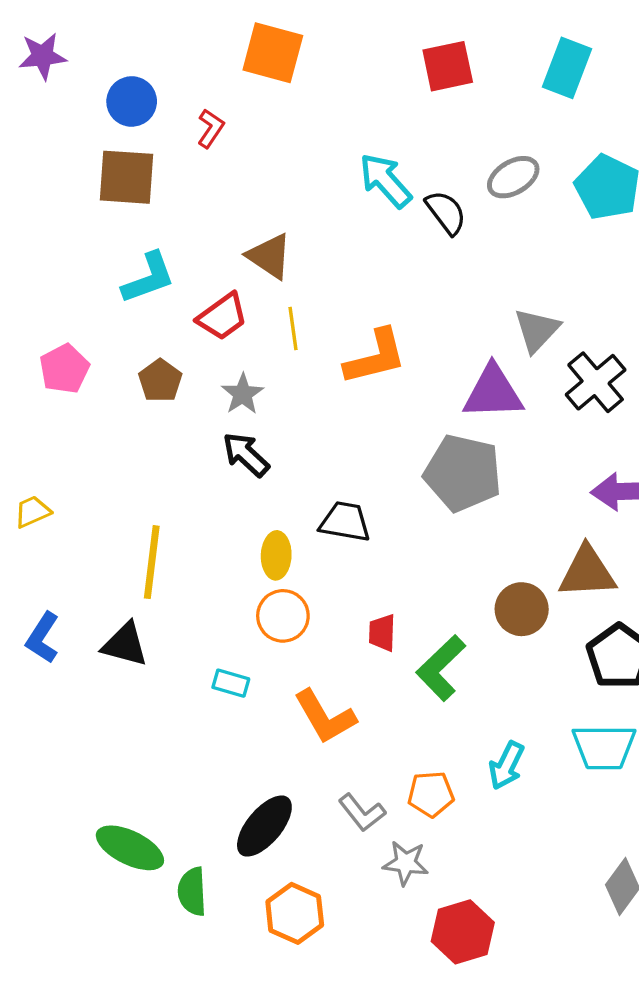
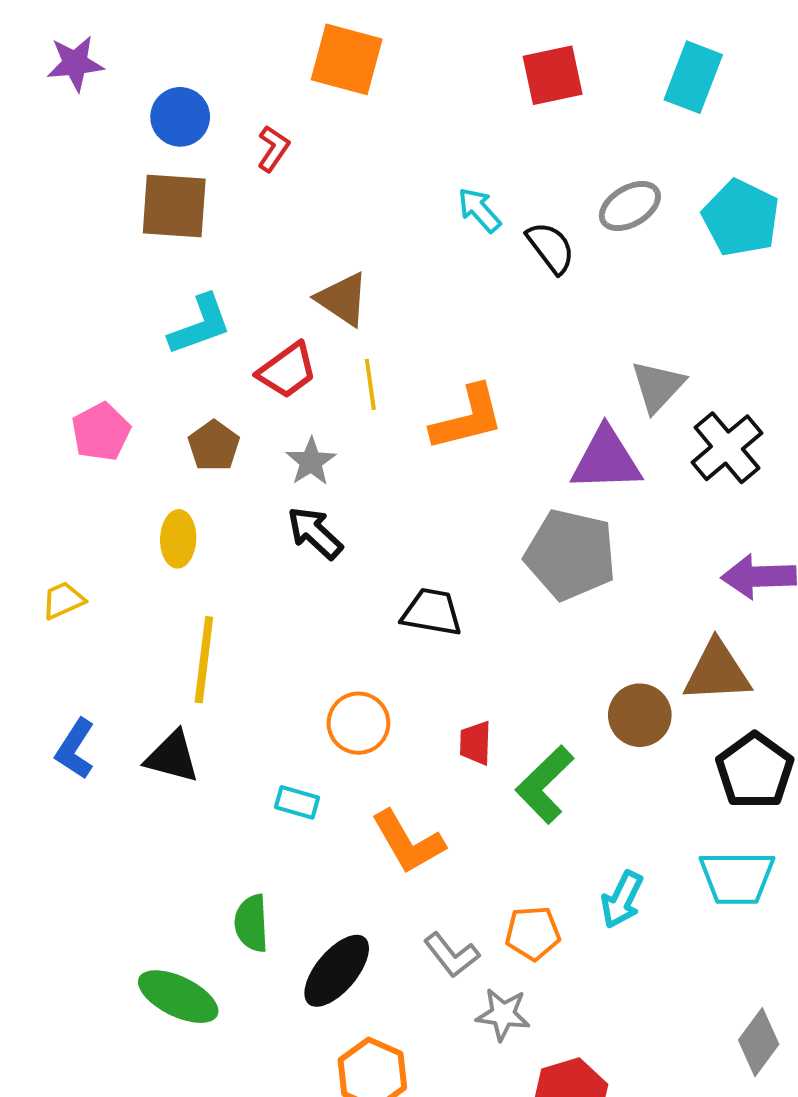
cyan arrow: (385, 181) -> (479, 210), size x0.7
yellow ellipse: (276, 555) -> (178, 539), moved
green semicircle: (192, 892) -> (251, 923), moved

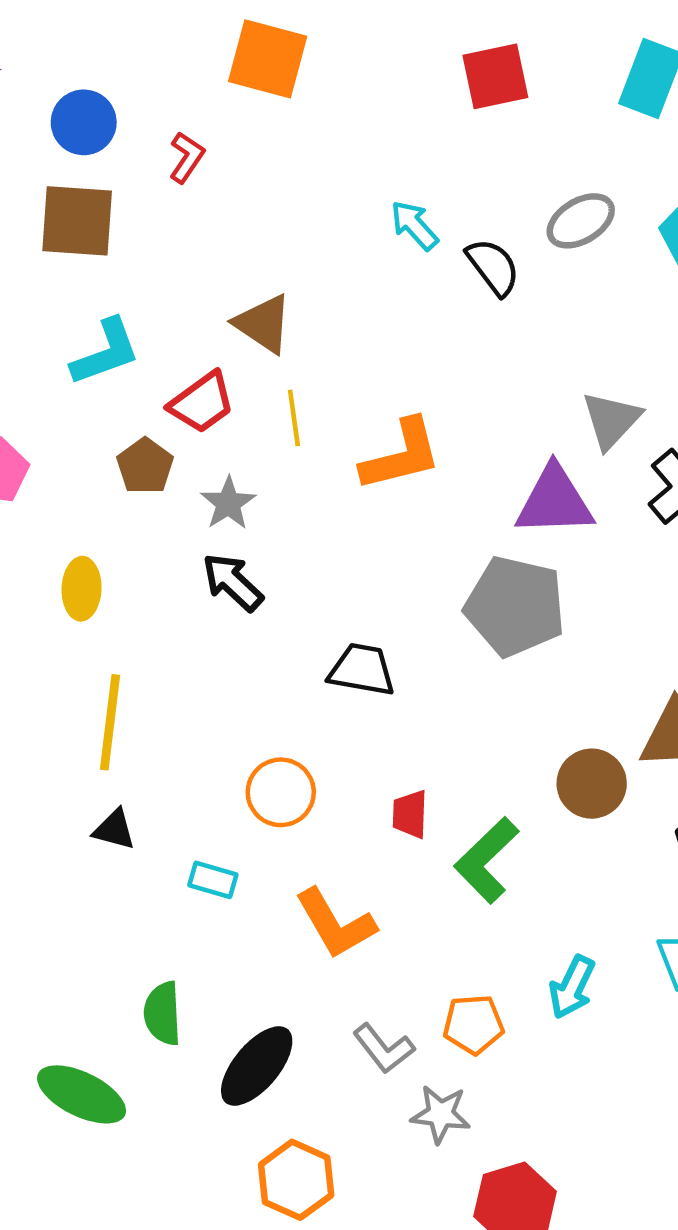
brown pentagon: (214, 446) -> (145, 466), moved
black triangle: (172, 757) -> (114, 830), moved, size x0.7

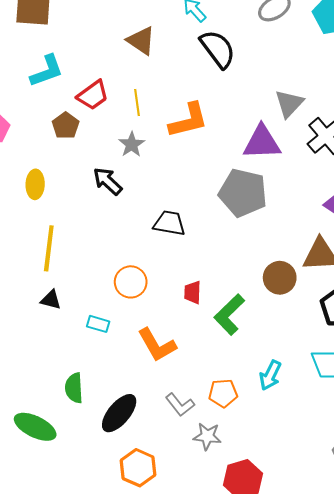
black semicircle: (493, 267) -> (218, 49), moved, size x1.4
brown triangle: (263, 324) -> (141, 41), moved
gray star: (228, 503) -> (132, 144), moved

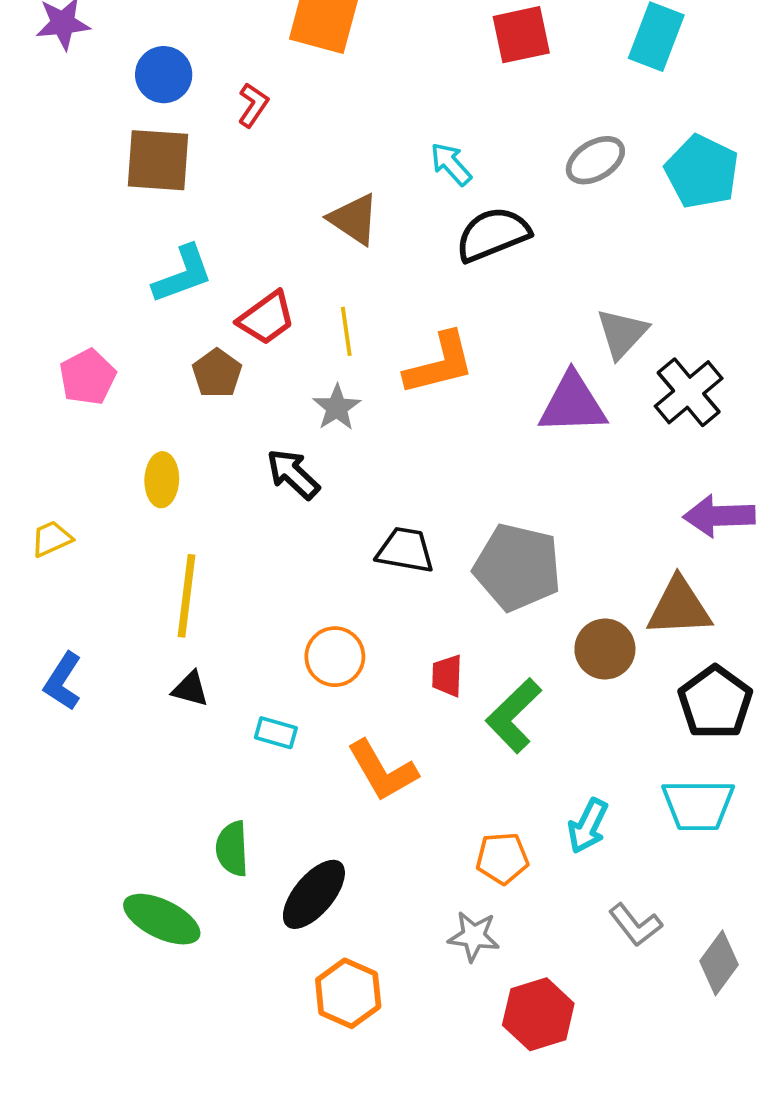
black semicircle: (218, 49) -> (493, 234), turned -75
gray pentagon: (243, 193) -> (517, 567), moved
gray L-shape: (180, 405) -> (635, 925), moved

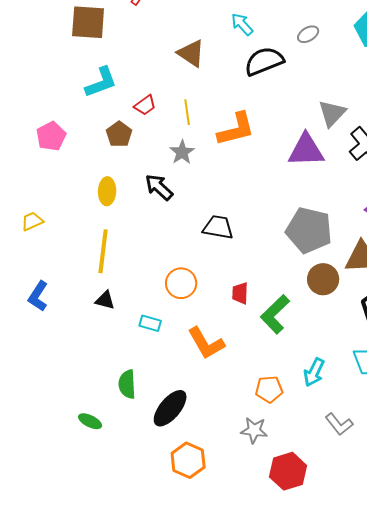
gray ellipse: (595, 160) -> (308, 34), moved, size x0.7
red trapezoid: (266, 318) -> (145, 105), size x0.7
yellow ellipse: (162, 480) -> (107, 191), moved
gray pentagon: (517, 567) -> (309, 230), moved
green ellipse: (162, 919) -> (90, 421), size x0.6

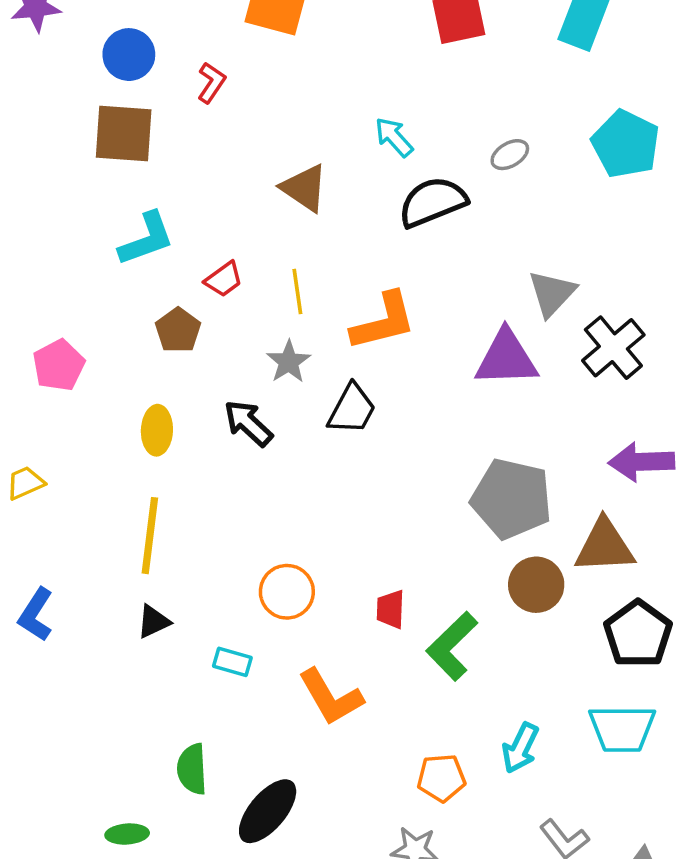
pink pentagon: (51, 136) -> (59, 365), moved
black trapezoid: (218, 227) -> (352, 409), moved, turned 108
black triangle: (105, 300) -> (153, 622), turned -40
green ellipse: (90, 421) -> (127, 834), turned -30

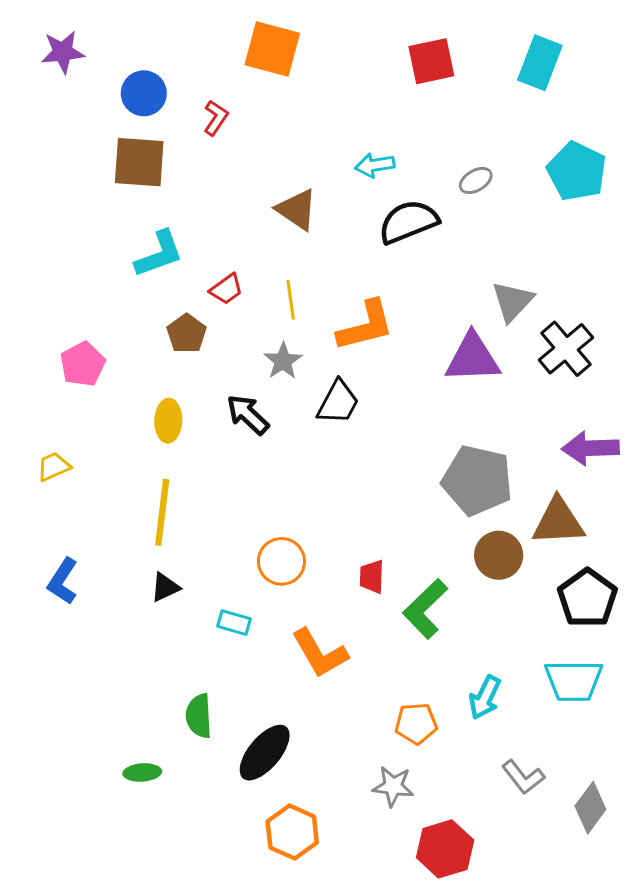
cyan arrow: (394, 137) -> (375, 165), turned -57

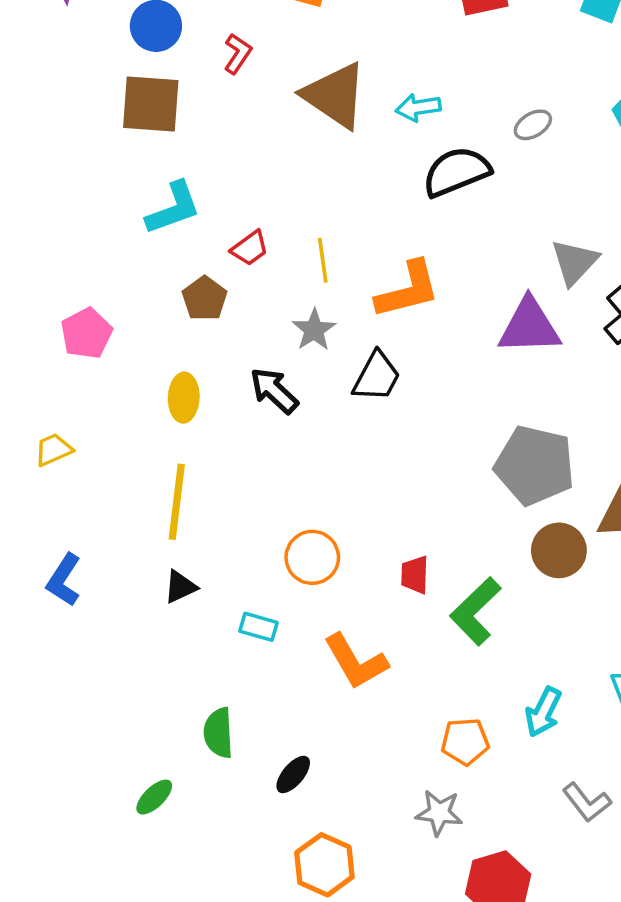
brown triangle: (297, 210) -> (335, 95), moved, size x1.4
black ellipse: (265, 753) -> (293, 774), size x0.6
green ellipse: (142, 772) -> (154, 797), turned -40

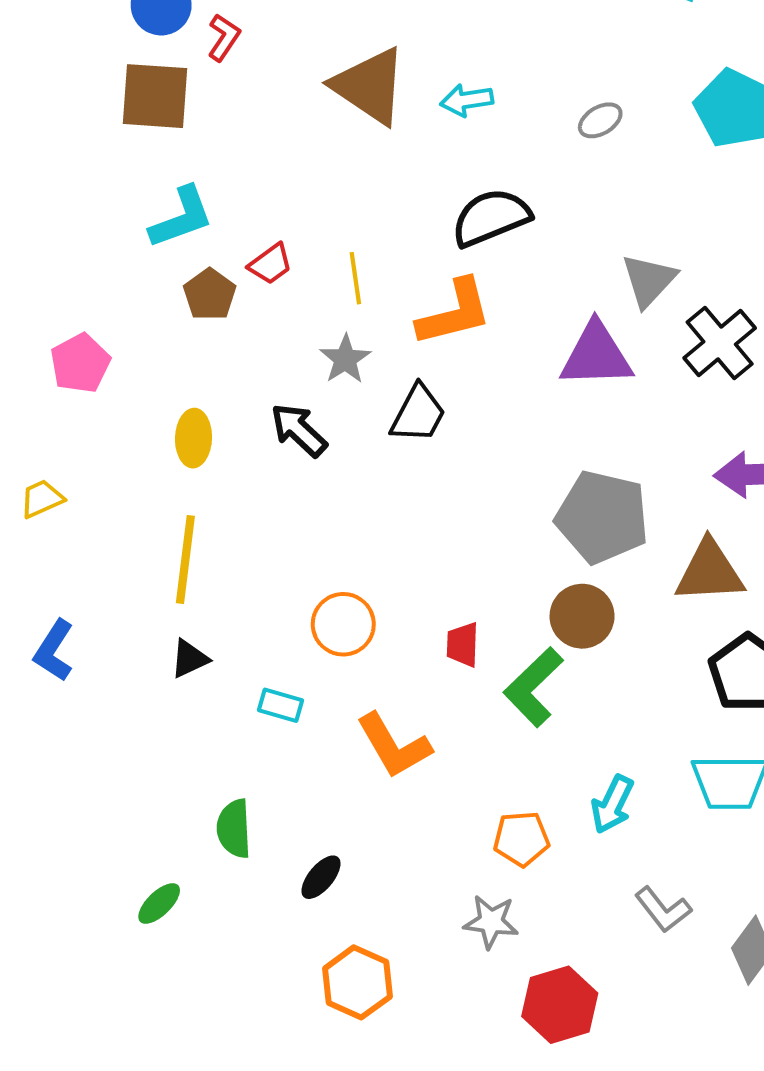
red L-shape: (238, 54) -> (224, 37), moved
black semicircle: (456, 172) -> (491, 218), moved
brown pentagon: (205, 299) -> (210, 294), moved
brown circle: (559, 550) -> (582, 616), moved

